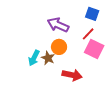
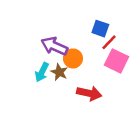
blue square: (92, 14) -> (100, 29), moved
purple arrow: (58, 25) -> (54, 46), moved

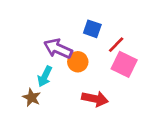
blue square: (100, 29) -> (92, 29), moved
brown star: (59, 72) -> (32, 97), moved

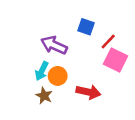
orange circle: (78, 62) -> (58, 76), moved
brown star: (32, 97) -> (44, 96), moved

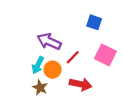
blue square: (86, 27) -> (94, 22), moved
red line: (108, 41) -> (73, 57), moved

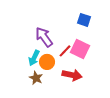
purple arrow: (49, 41) -> (44, 37), turned 30
pink square: (105, 55) -> (80, 49), moved

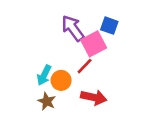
purple arrow: (44, 37) -> (73, 28), moved
pink square: (80, 49) -> (94, 44), moved, turned 36

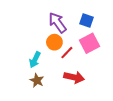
pink square: (94, 44) -> (90, 43), moved
orange circle: (61, 80) -> (54, 42), moved

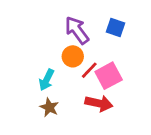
pink square: (90, 43) -> (109, 76), moved

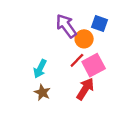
orange circle: (73, 56) -> (84, 39), moved
red arrow: (99, 103) -> (85, 89), turned -70

